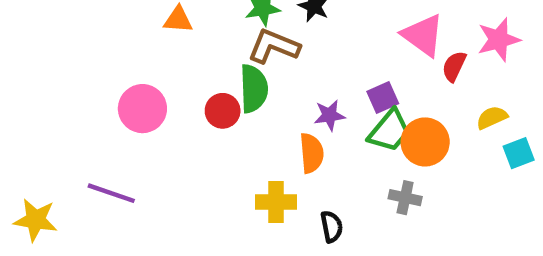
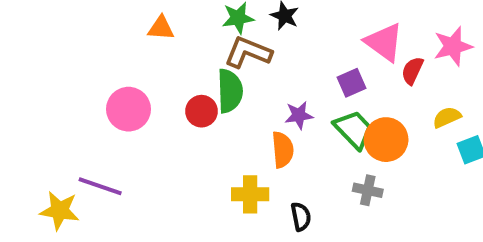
purple square: (383, 97) -> (352, 83), moved
green trapezoid: (390, 131) -> (354, 129), turned -84
yellow star: (36, 220) -> (60, 211), moved

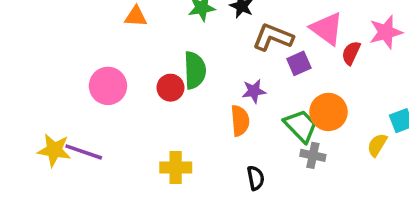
brown L-shape: (248, 52) -> (273, 37), moved
yellow semicircle: (447, 117) -> (377, 145), moved, turned -35
green trapezoid: (354, 129) -> (301, 126), moved
yellow cross: (250, 194) -> (176, 168), moved
yellow star: (60, 211) -> (54, 150), moved

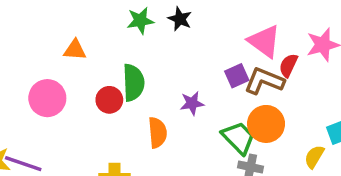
orange triangle: (136, 16) -> (75, 50), moved
brown L-shape: (273, 37) -> (264, 81), moved
orange semicircle: (240, 121) -> (158, 133), moved

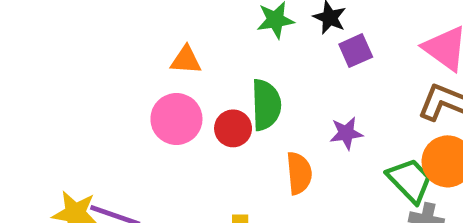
purple square: (237, 76) -> (356, 51), moved
pink circle: (47, 98) -> (176, 119), moved

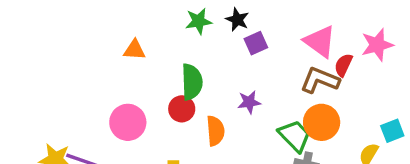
pink circle: (176, 119) -> (128, 122), moved
red circle: (233, 128) -> (182, 109), moved

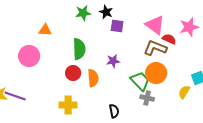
purple square: (256, 43) -> (117, 26), turned 32
red semicircle: (343, 65) -> (169, 39), turned 88
red circle: (182, 109) -> (73, 73), moved
pink circle: (128, 122) -> (29, 56), moved

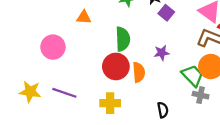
purple square: (117, 26) -> (166, 13), turned 32
pink circle: (29, 56) -> (53, 47), moved
red circle: (73, 73) -> (116, 66), size x1.5
purple line: (15, 96) -> (64, 93), moved

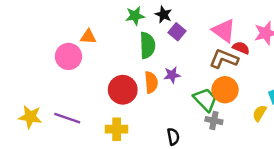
green semicircle: (123, 39) -> (147, 45), moved
pink circle: (53, 47) -> (68, 56), moved
orange semicircle: (139, 72) -> (151, 82), moved

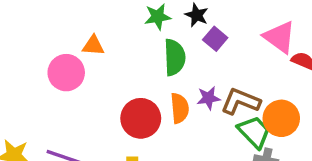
brown L-shape: (224, 59) -> (241, 101), moved

